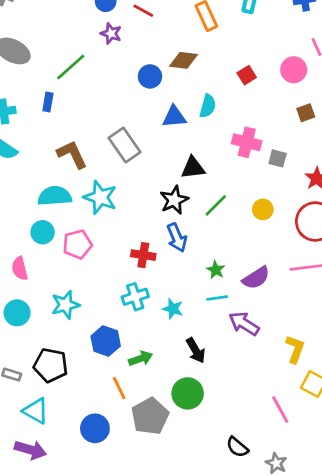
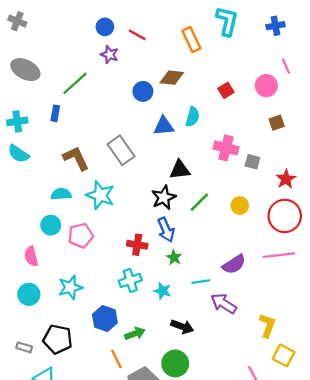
cyan semicircle: (55, 196) -> (61, 194), size x0.7
green star: (216, 270) -> (174, 257), moved
black arrow: (196, 350) -> (182, 327), turned -40

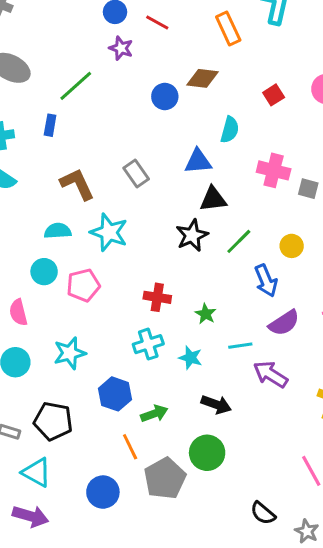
blue triangle: (164, 126) -> (198, 161), moved
gray rectangle: (121, 150) -> (136, 173), size x0.7
blue arrow: (166, 230) -> (266, 281), moved

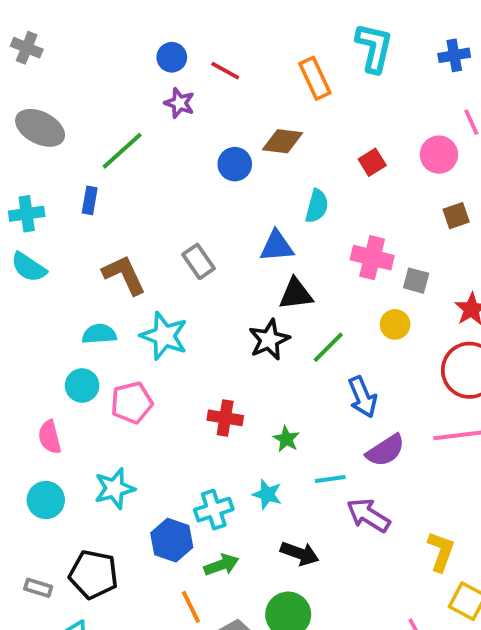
yellow circle: (292, 246) -> (395, 324), moved
cyan cross: (148, 344) -> (214, 510), moved

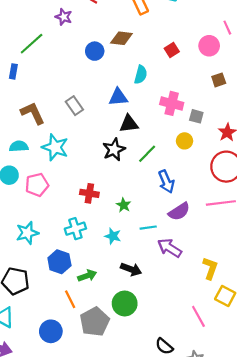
cyan cross: (214, 510) -> (75, 229), moved

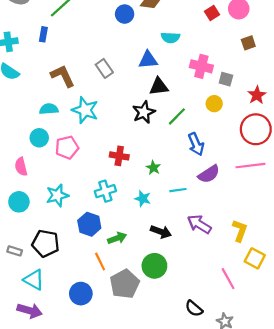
red square: (172, 50) -> (212, 13), moved
cyan semicircle: (141, 75) -> (170, 38), turned 78
purple arrow: (170, 248) -> (199, 224), moved

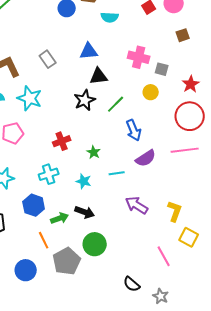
cyan semicircle: (170, 38) -> (110, 17), moved
red cross: (119, 156) -> (62, 141), turned -30
black arrow: (161, 232) -> (85, 212), moved

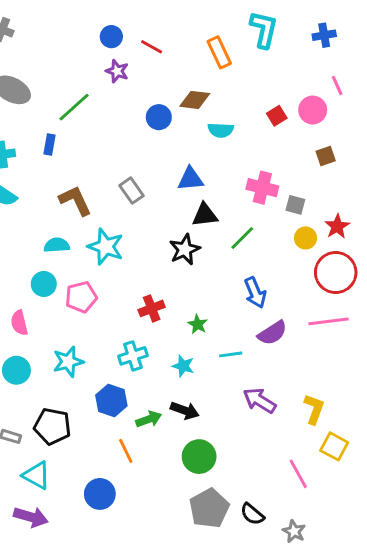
yellow circle: (151, 92) -> (305, 238), moved
green line: (116, 104) -> (242, 238), moved
gray pentagon: (67, 261) -> (209, 508), moved

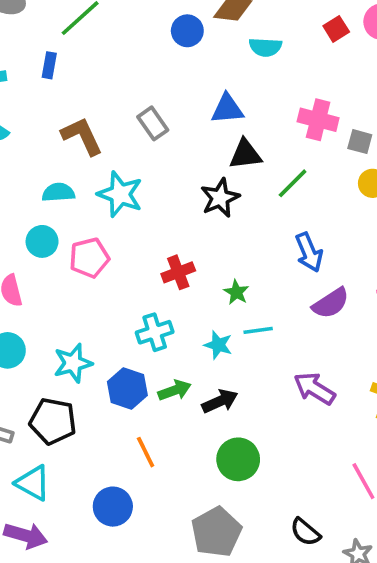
cyan line: (231, 354) -> (258, 330), moved
cyan star: (68, 362) -> (73, 363), moved
black arrow: (185, 411) -> (220, 401), turned -44
green arrow: (149, 419) -> (175, 390), moved
gray pentagon: (209, 508) -> (216, 532), moved

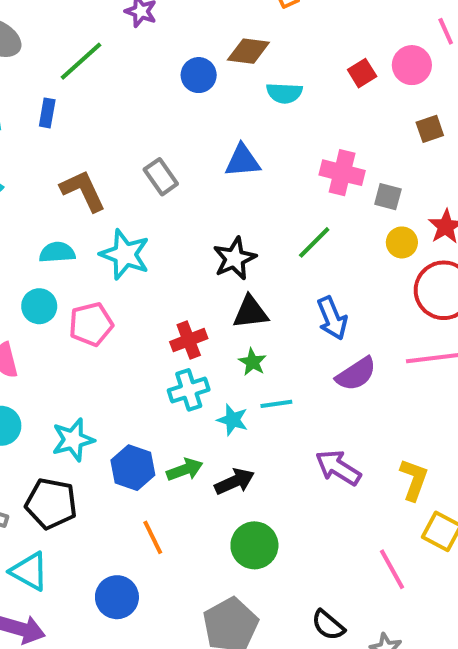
black triangle: (245, 154) -> (250, 312), moved
cyan cross: (155, 332) -> (189, 390), moved

